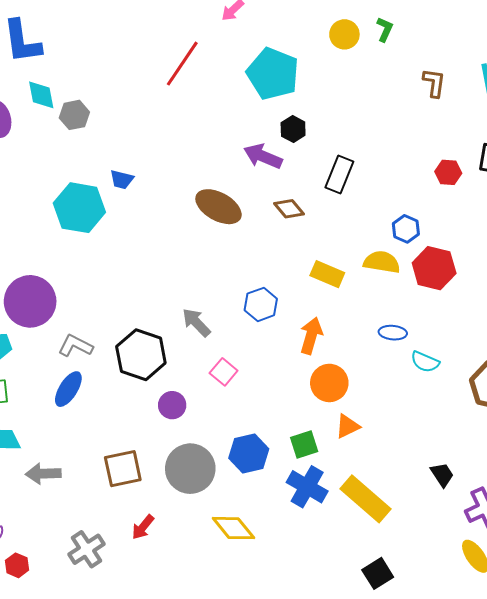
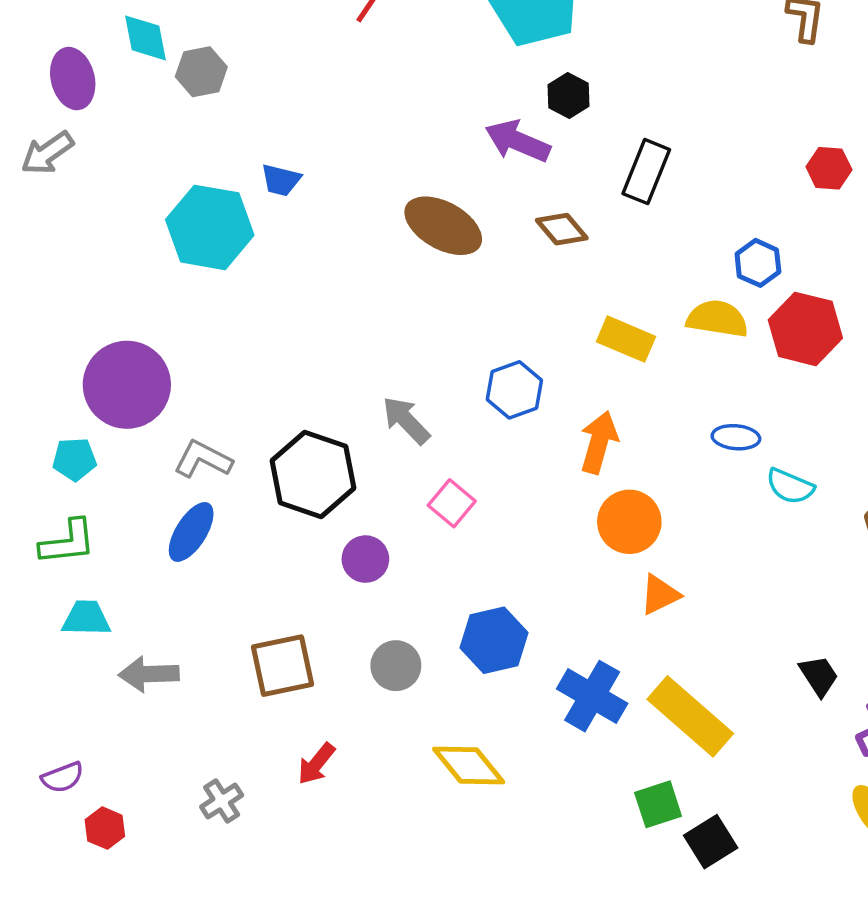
green square: (304, 444) -> (658, 804), moved
gray circle: (190, 469) -> (396, 666), size x0.6
gray cross: (87, 549) -> (222, 801), size x0.7

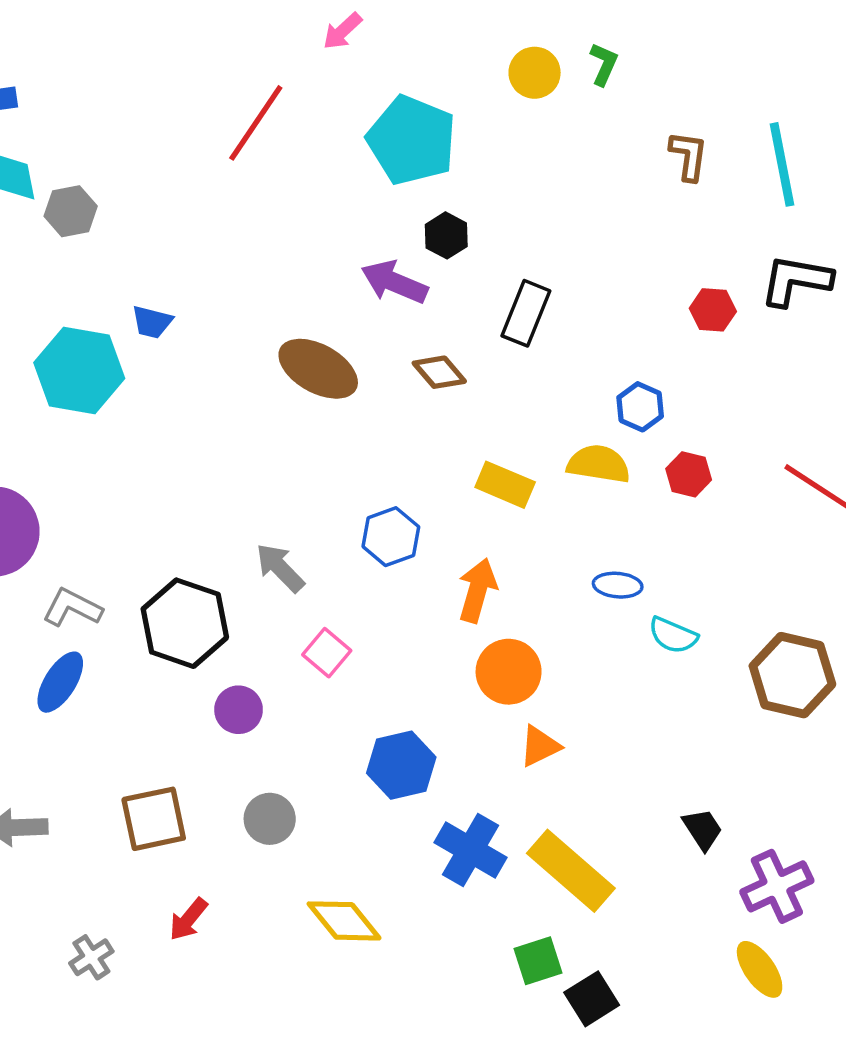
red hexagon: (805, 329) -> (689, 474), size x0.6
blue hexagon: (494, 640) -> (401, 765), moved

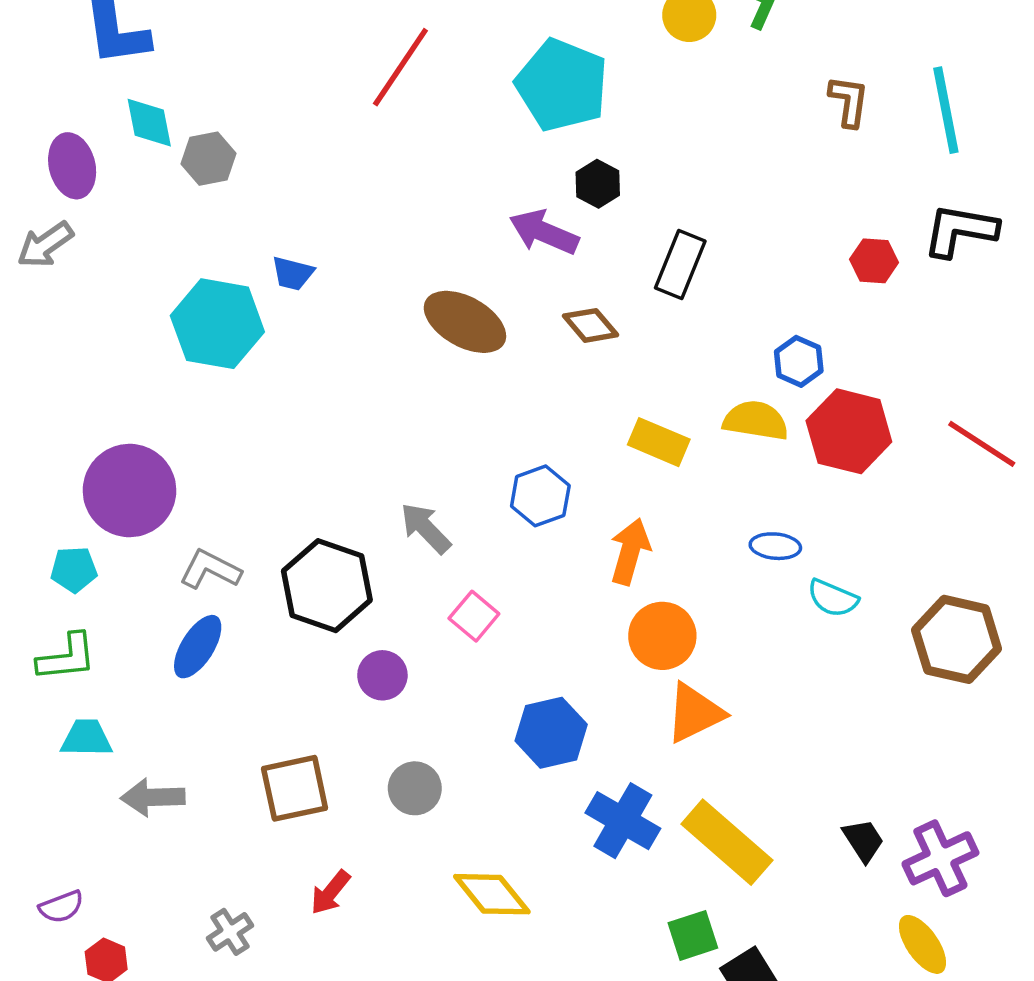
red hexagon: (689, 474) -> (849, 431), size x1.8
orange triangle: (540, 746) -> (695, 713), size x1.4
black trapezoid: (702, 829) -> (863, 840), moved

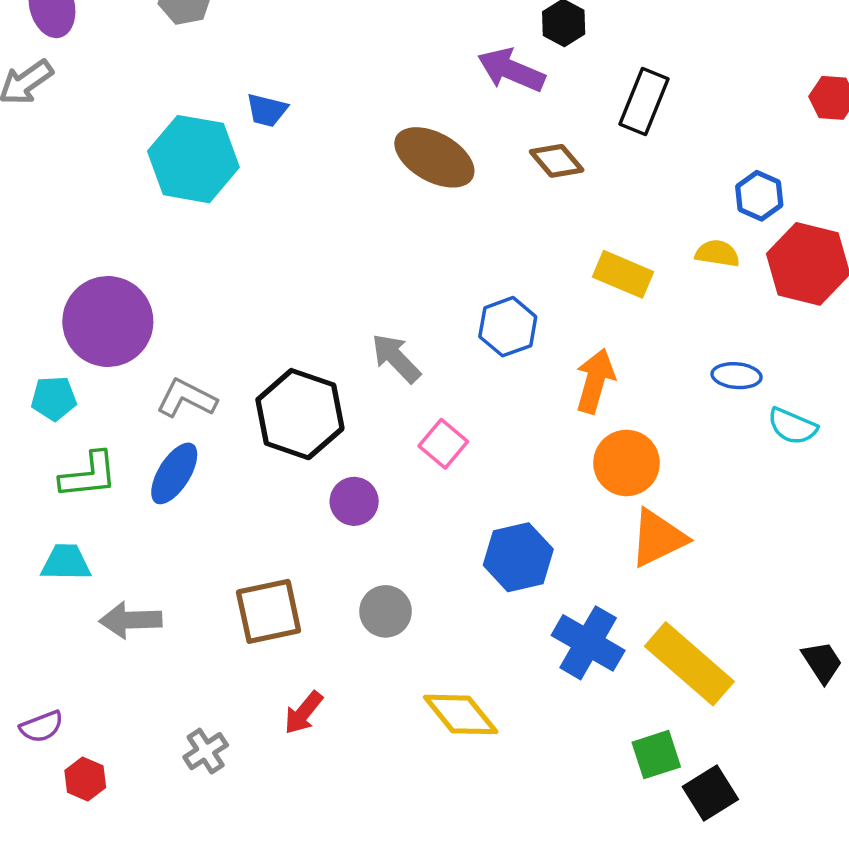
yellow semicircle: (756, 421) -> (717, 253), size x0.7
green L-shape: (67, 657) -> (89, 475), moved

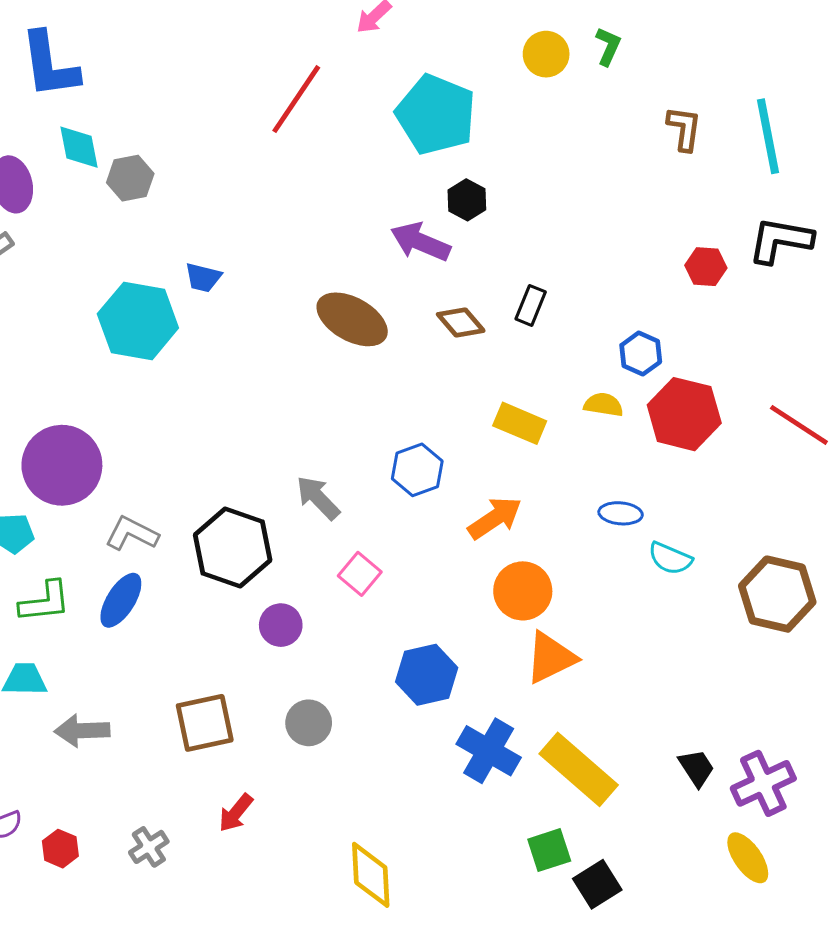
black rectangle: (644, 101) -> (531, 305), moved, size x0.7
orange arrow: (595, 381) -> (495, 518), turned 40
yellow diamond: (461, 714) -> (371, 875), moved, turned 36
red hexagon: (85, 779) -> (60, 849), moved

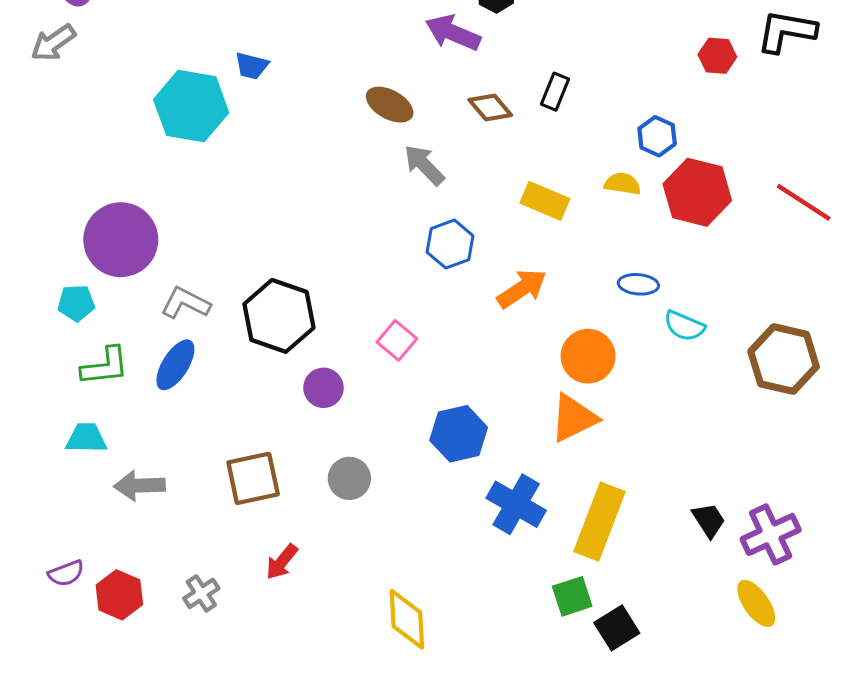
brown ellipse: (352, 319) -> (390, 105), size x0.7
gray arrow: (318, 498) -> (424, 165), moved
orange circle: (523, 591) -> (588, 356), moved
yellow rectangle: (579, 769) -> (600, 522), turned 70
red hexagon: (60, 849) -> (119, 595), size x1.4

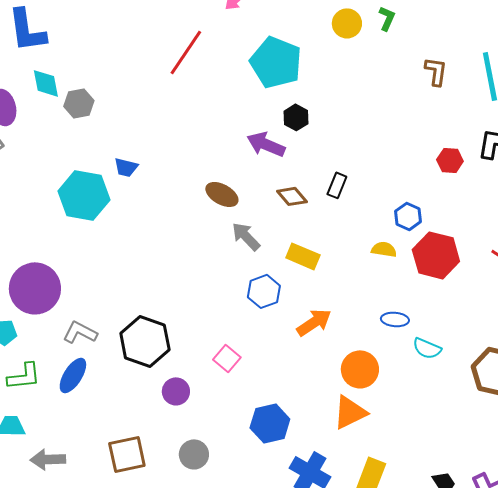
yellow rectangle: (545, 201) -> (303, 256), moved

